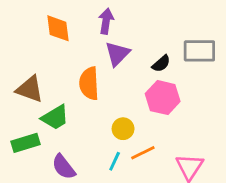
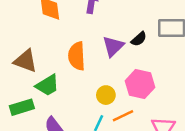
purple triangle: (117, 54) -> (113, 46), moved
pink hexagon: (163, 98) -> (140, 84), moved

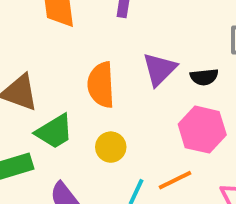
black semicircle: (139, 39) -> (204, 77), moved, turned 35
yellow circle: (106, 95) -> (111, 147), moved

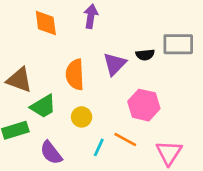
black semicircle: (204, 77) -> (145, 55), moved
orange line: (175, 180) -> (125, 139), turned 55

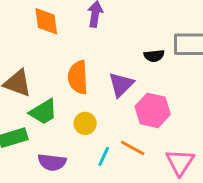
purple triangle: (115, 64) -> (121, 85), moved
purple semicircle: (51, 153) -> (52, 162), turned -45

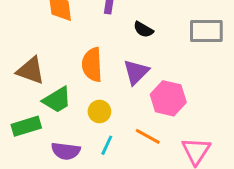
black semicircle: (154, 56) -> (143, 30), moved, turned 36
cyan line: (104, 156) -> (107, 145), moved

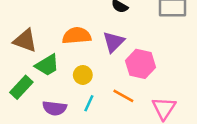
orange semicircle: (92, 65) -> (77, 36), turned 88
green rectangle: (26, 126) -> (21, 87), turned -30

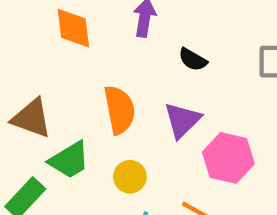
orange semicircle: (77, 36) -> (119, 110), turned 84

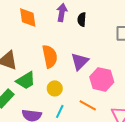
black semicircle: (193, 60) -> (82, 19), moved, turned 64

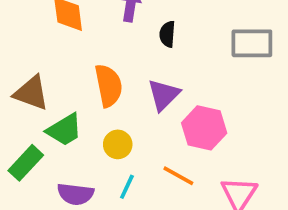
black semicircle: (82, 19) -> (167, 34), moved

